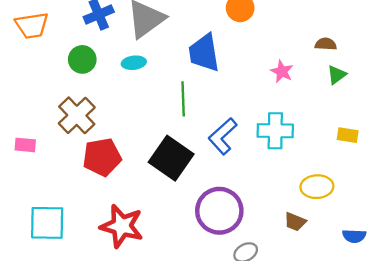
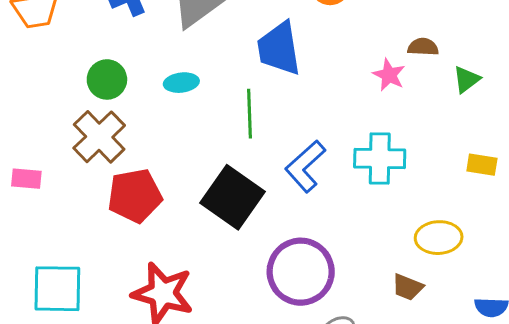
brown semicircle: (326, 44) -> (423, 47), moved
green circle: (82, 59) -> (107, 79), moved
cyan ellipse: (134, 63) -> (181, 83), moved

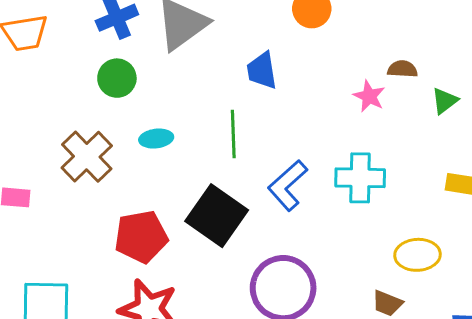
blue trapezoid: (279, 48) -> (262, 71), size x0.7
green circle: (107, 79) -> (117, 78), moved
cyan ellipse: (181, 83) -> (156, 139), moved
red pentagon: (135, 196) -> (141, 237), moved

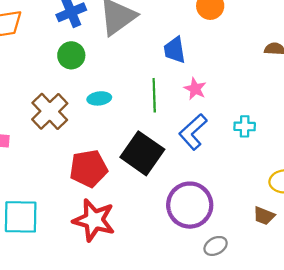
pink star: (369, 96) -> (195, 89), moved
cyan cross: (360, 178) -> (245, 126), size x0.6

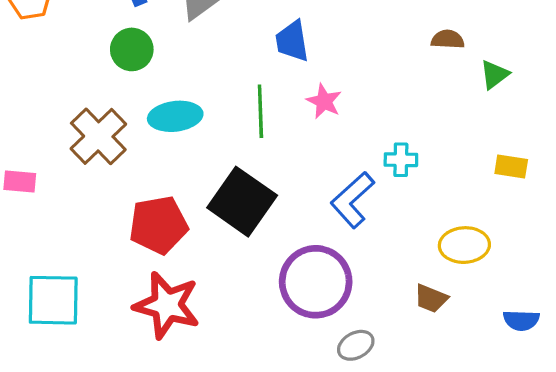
cyan ellipse: (99, 98) -> (175, 116), size x1.4
blue L-shape: (193, 132) -> (352, 200), moved

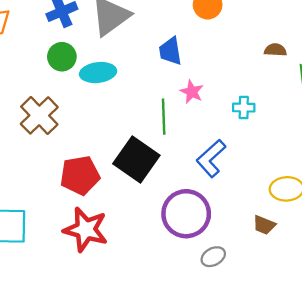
green line: (260, 111) -> (164, 117), moved
cyan ellipse: (175, 116) -> (98, 73), moved
cyan cross: (401, 160) -> (244, 108), moved

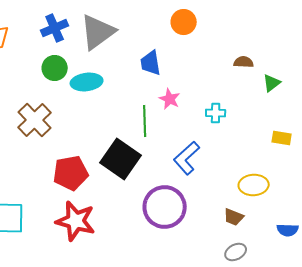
gray ellipse: (213, 257) -> (236, 252), moved

